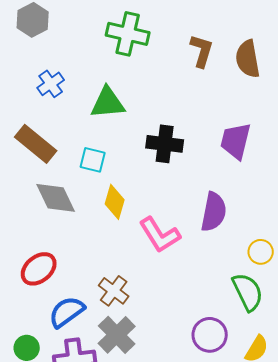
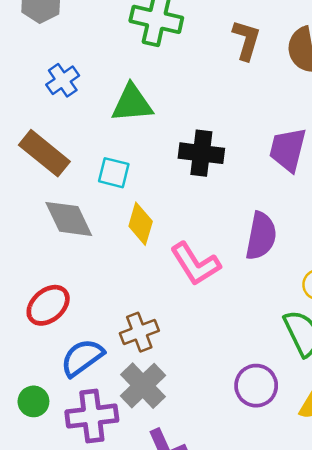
brown cross: (114, 291) -> (139, 332), turned 32

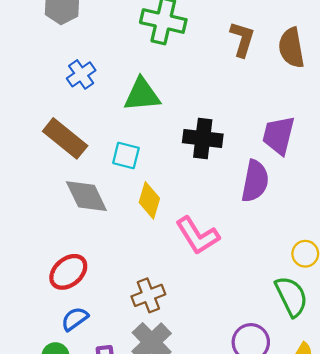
purple semicircle: (261, 236) -> (255, 181), moved
blue semicircle: (82, 358) -> (75, 319), moved, size x0.7

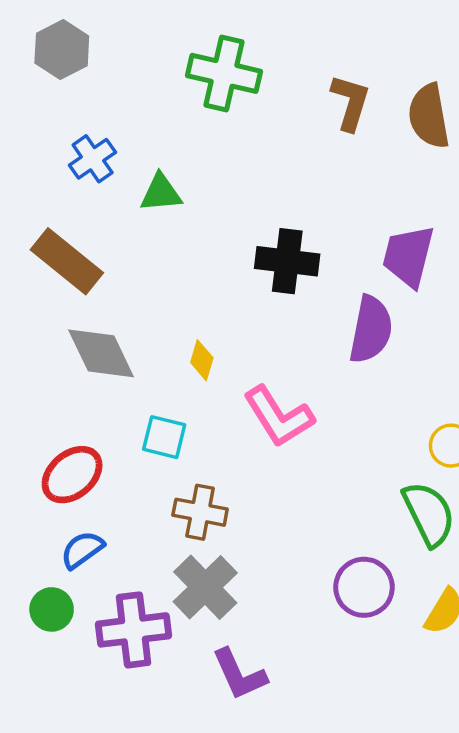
green triangle: (142, 95) -> (161, 193), moved, size x0.7
cyan square: (126, 156) -> (164, 437), moved
yellow diamond: (149, 200) -> (202, 360), size x0.7
brown cross: (148, 295) -> (200, 512), turned 32

